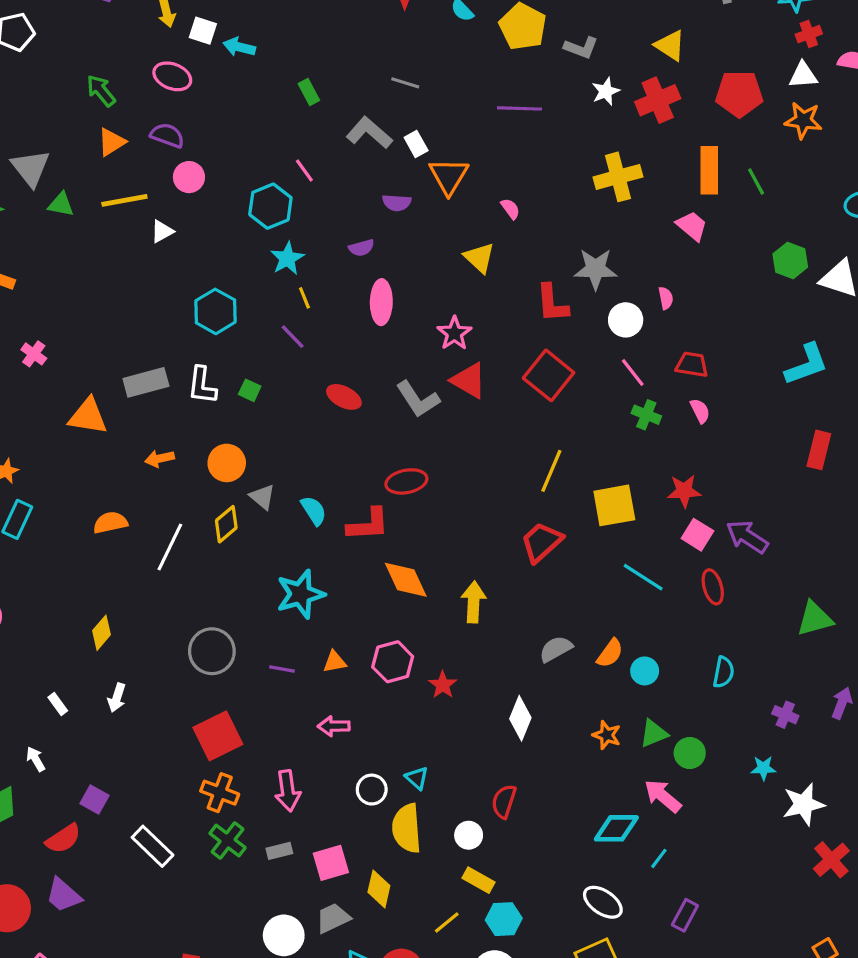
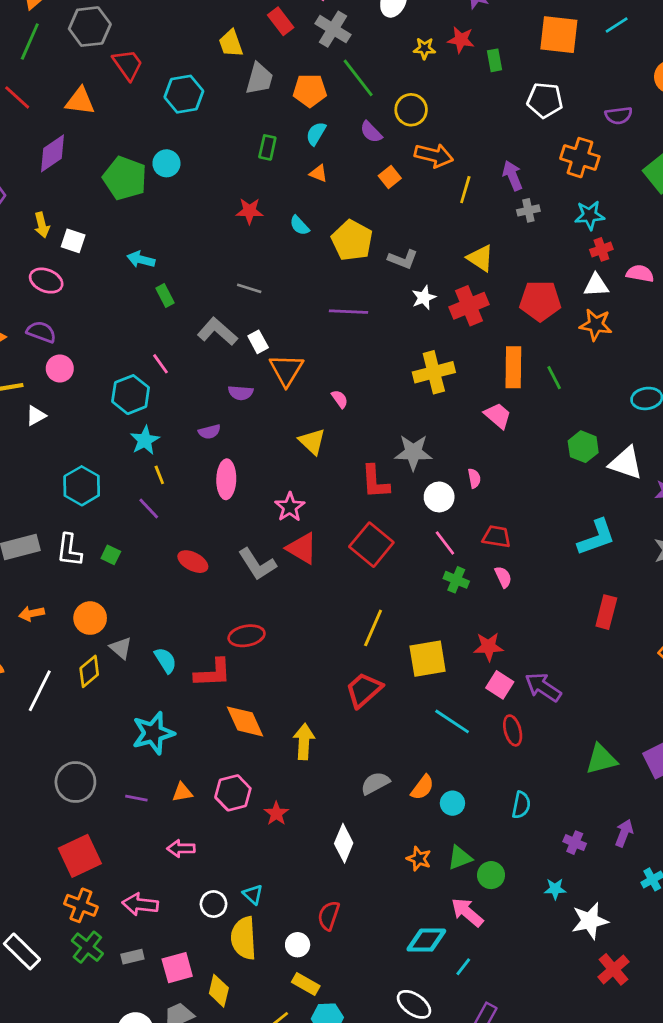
cyan arrow: (239, 47) -> (141, 259), moved
pink arrow: (288, 791) -> (140, 904), turned 104

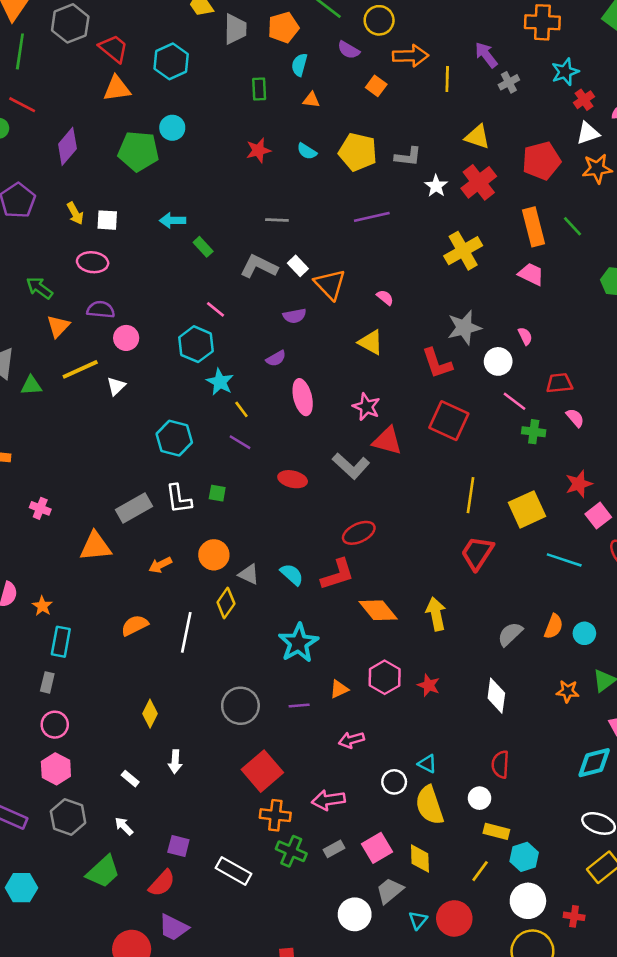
orange triangle: (80, 101) -> (117, 88), moved
pink square: (500, 685) -> (598, 516), turned 35

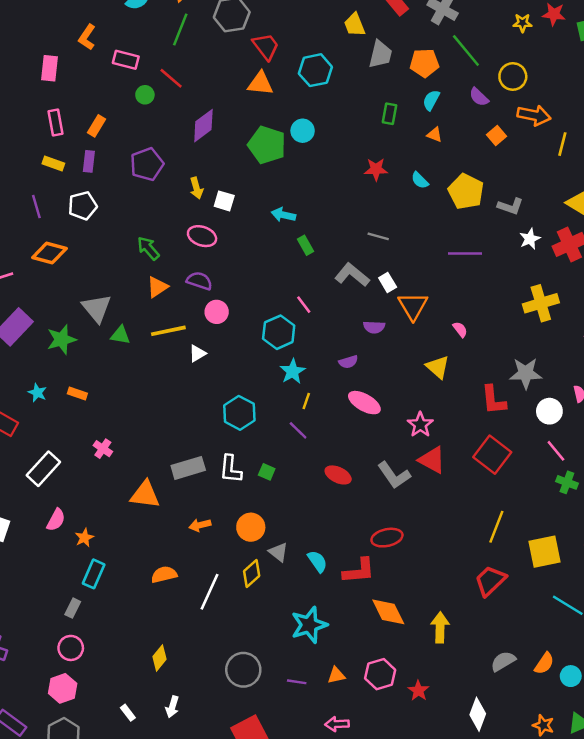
pink ellipse: (303, 397) -> (364, 403), turned -60
yellow line: (241, 409) -> (306, 401), turned 42

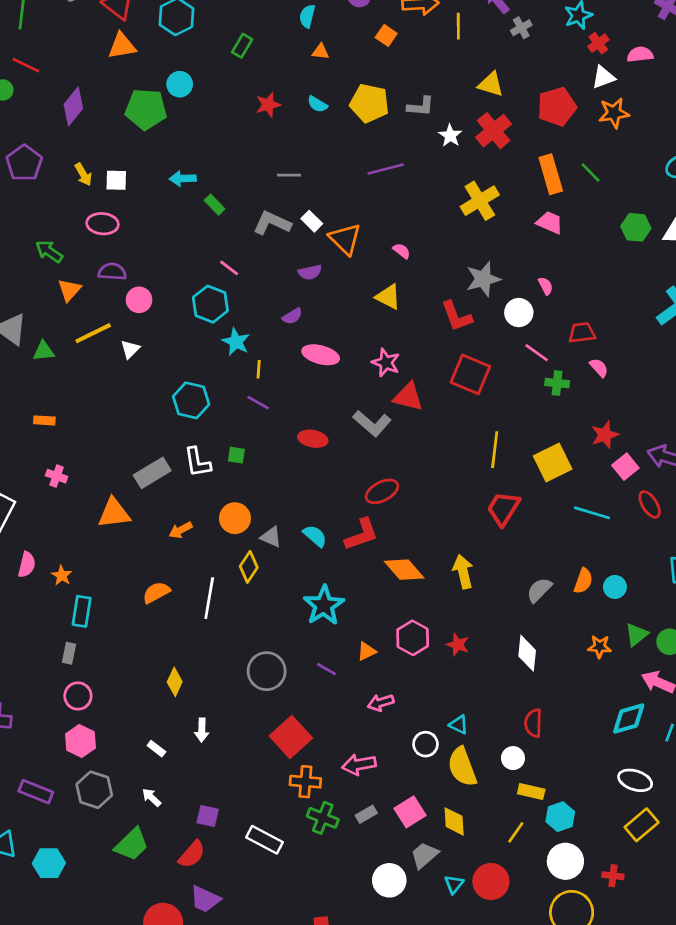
green rectangle: (390, 114) -> (242, 46), moved, turned 35
orange rectangle: (77, 393) -> (44, 420), moved
purple line: (297, 682) -> (326, 669), turned 36

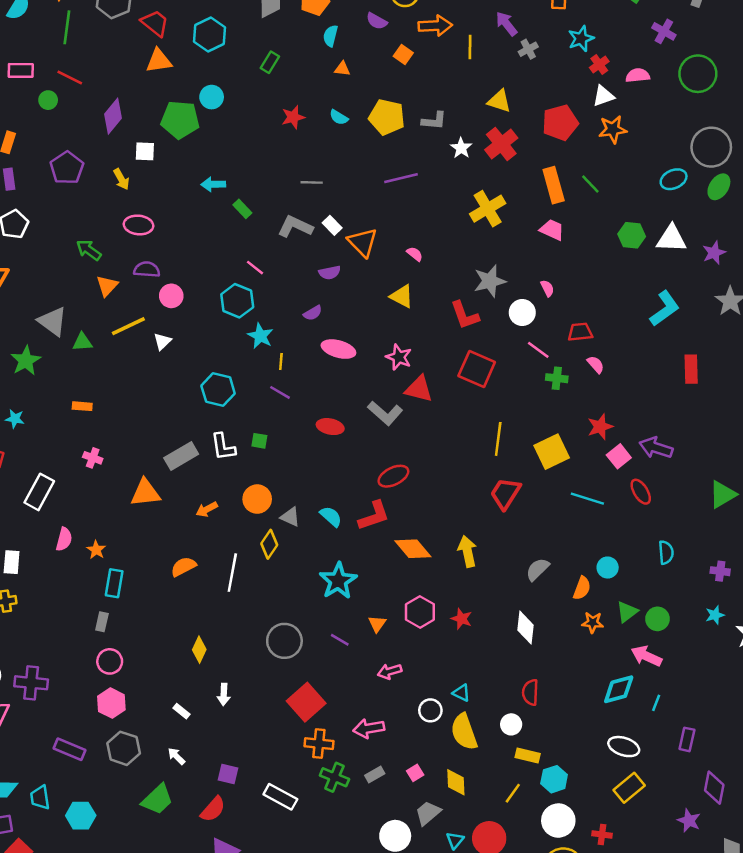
white square: (116, 180) -> (145, 151), moved
orange semicircle: (583, 581) -> (582, 588), moved
orange triangle: (367, 651) -> (377, 624), turned -30
pink square: (410, 812) -> (415, 773), size x0.6

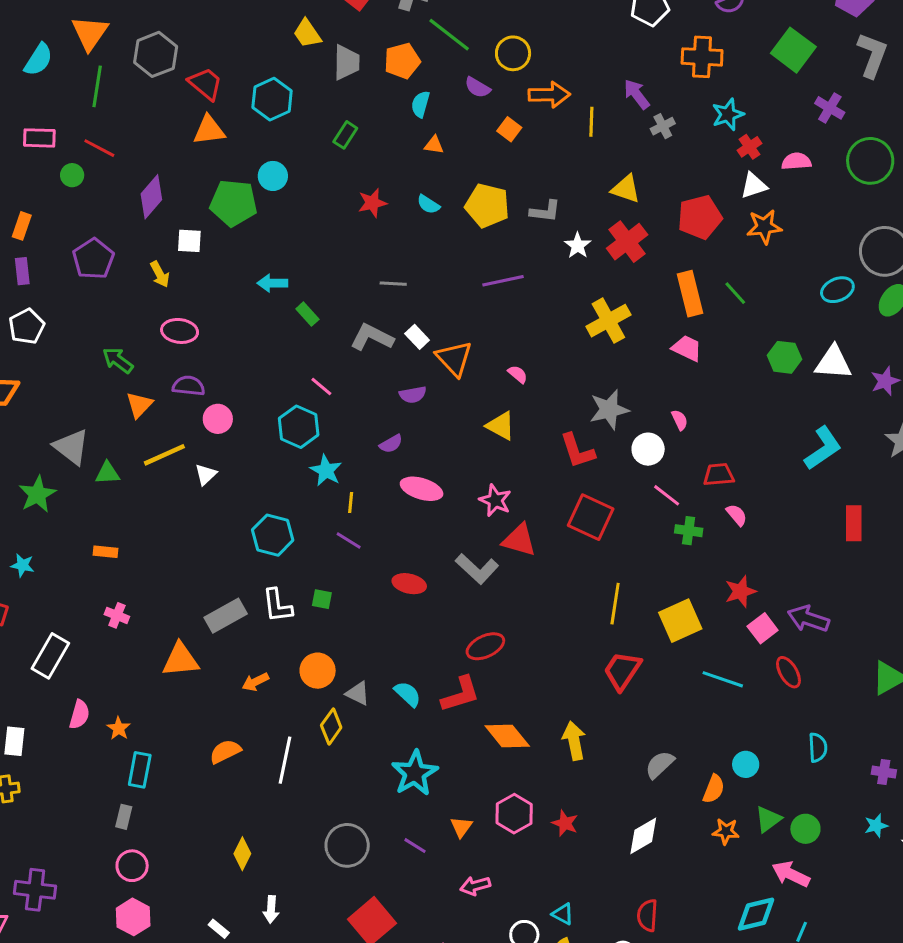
white diamond: (526, 628) -> (643, 836), turned 52

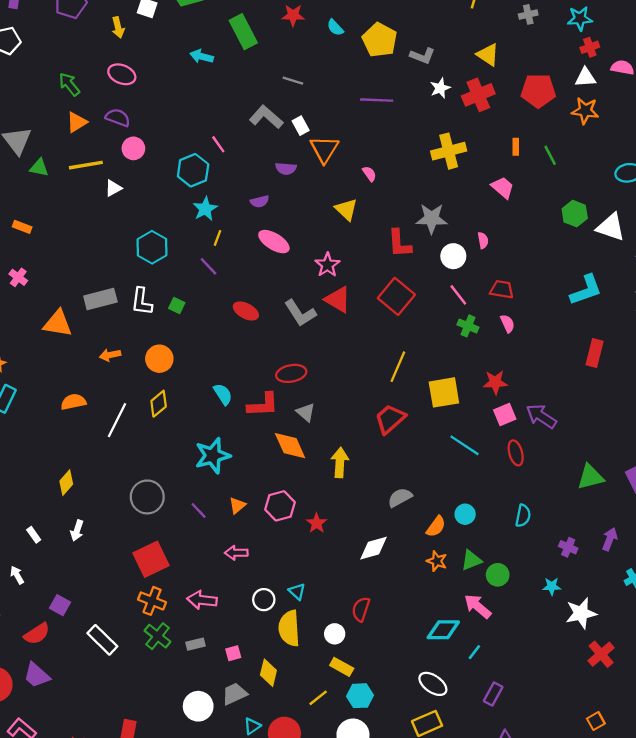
orange rectangle: (690, 294) -> (516, 147), size x0.5
green rectangle: (307, 314) -> (243, 32), moved, size x1.8
gray triangle: (358, 693) -> (306, 412), moved

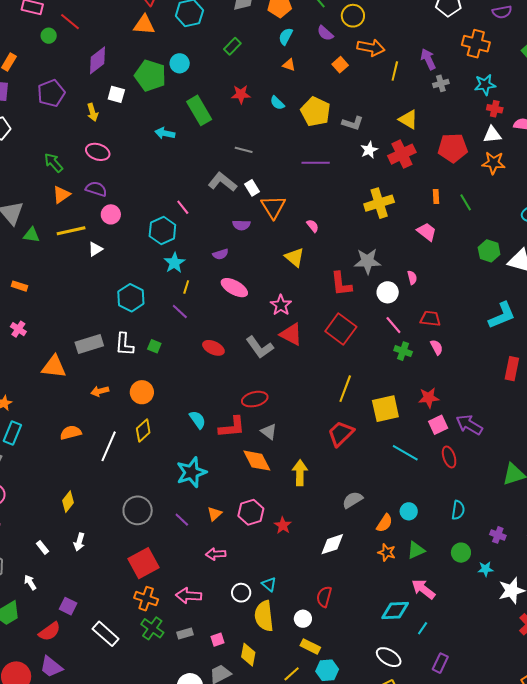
red cross: (590, 47) -> (495, 109), turned 35
green circle: (498, 575) -> (461, 553), moved

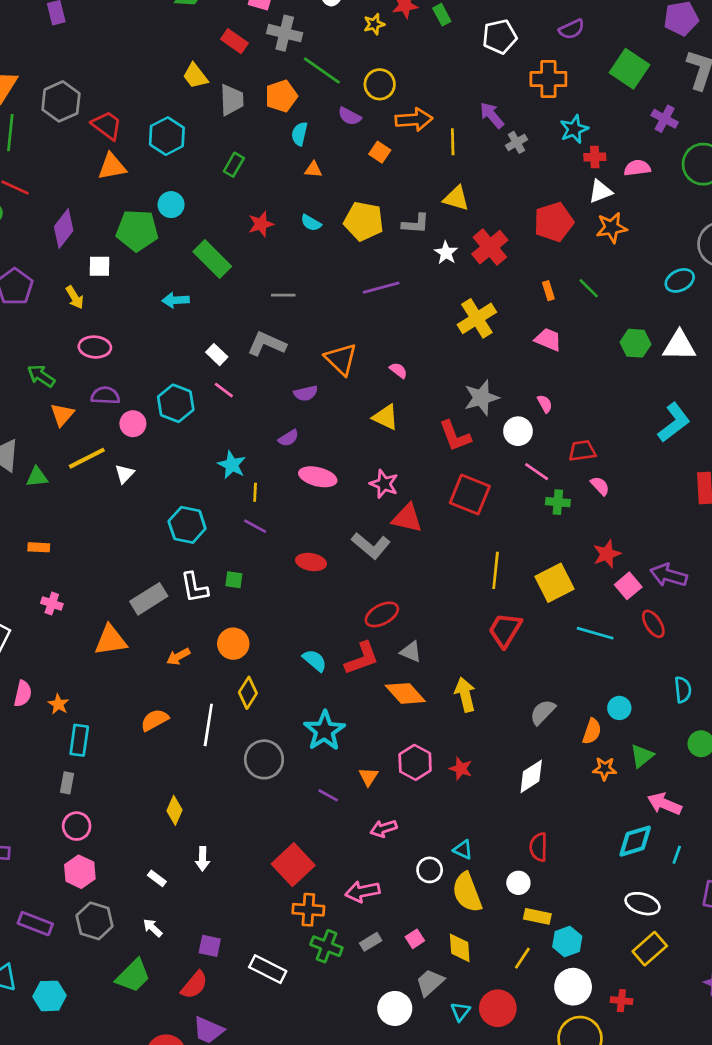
yellow triangle: (408, 119) -> (456, 198), moved
white rectangle: (252, 188) -> (217, 355), moved
cyan hexagon: (162, 230) -> (176, 403), moved
gray circle: (138, 510) -> (264, 759), moved

